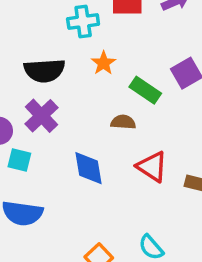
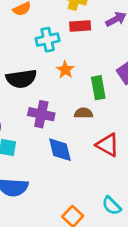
green rectangle: (145, 90) -> (98, 88), turned 50
purple cross: (42, 116) -> (41, 114), moved, turned -30

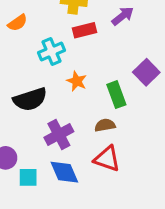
purple cross: (41, 114) -> (59, 135), turned -30
red triangle: (108, 145) -> (107, 159), moved
blue diamond: (60, 150) -> (64, 172), moved

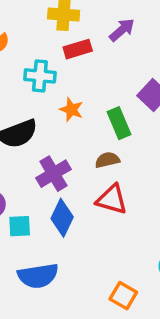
cyan cross: (51, 52) -> (40, 76), turned 30
blue diamond: (64, 172) -> (62, 218), turned 52

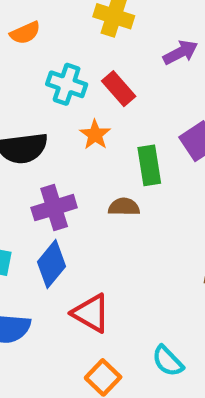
red rectangle: (78, 49) -> (119, 89), moved, turned 52
red triangle: (112, 199) -> (91, 313), moved

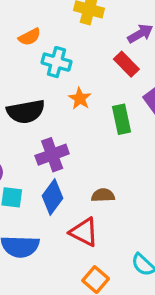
orange semicircle: (25, 33) -> (30, 37), moved
red rectangle: (119, 89) -> (126, 64), moved
brown semicircle: (124, 207) -> (103, 195), moved

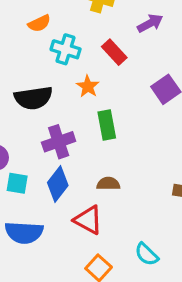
red rectangle: (126, 64) -> (114, 52), moved
green rectangle: (121, 119) -> (107, 125), moved

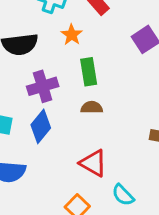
brown semicircle: (108, 184) -> (92, 107), moved
red triangle: (88, 220) -> (93, 163), moved

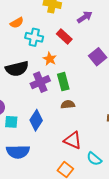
purple cross: (43, 86) -> (40, 82), moved

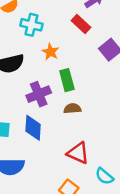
red rectangle: (64, 37) -> (81, 24), moved
purple cross: (40, 82) -> (39, 94), moved
blue diamond: (36, 120) -> (33, 128), turned -30

